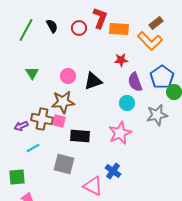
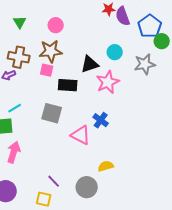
black triangle: (93, 81) -> (90, 64), moved
purple semicircle: (135, 82) -> (123, 16), moved
brown cross: (42, 119) -> (19, 57), moved
cyan line: (33, 148) -> (15, 108), moved

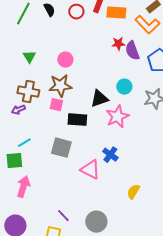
yellow semicircle: (106, 166) -> (133, 192), moved, turned -42

